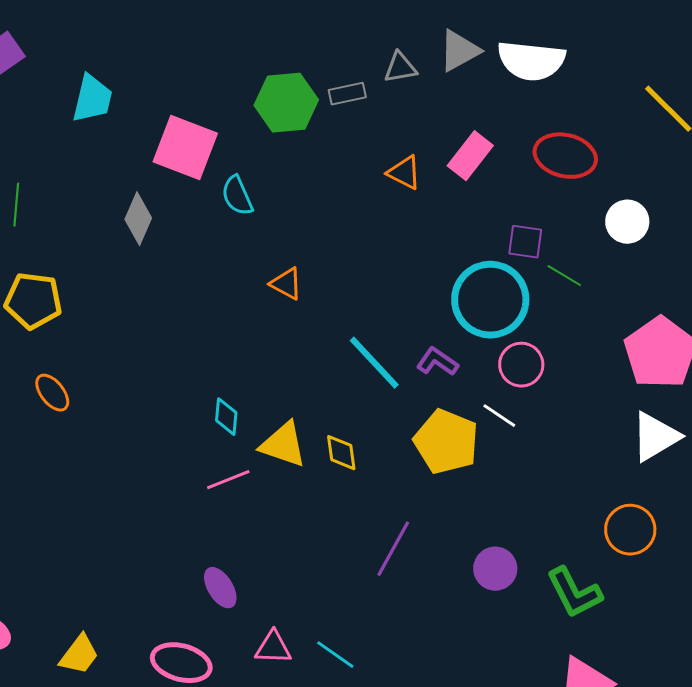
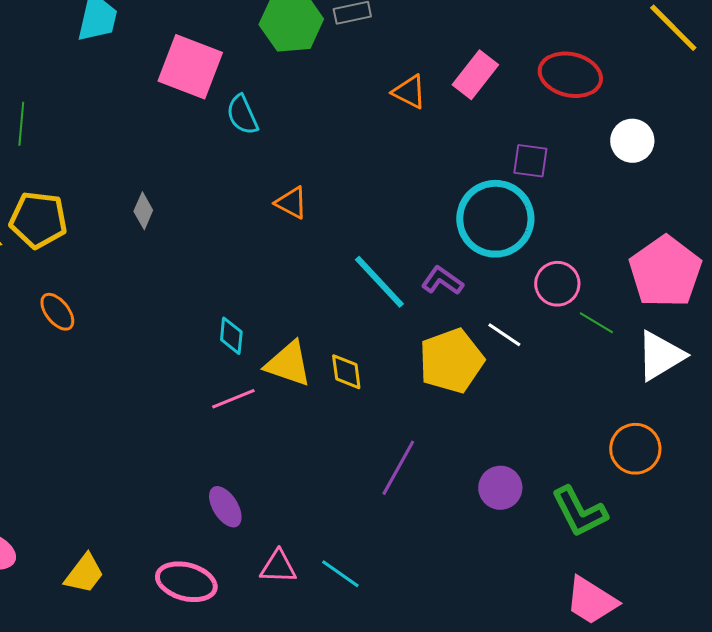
gray diamond: (138, 219) -> (143, 211), moved, size x0.7
green line: (564, 276) -> (596, 323), moved
pink circle: (521, 365) -> (557, 284), moved
yellow pentagon: (446, 442) -> (451, 361), turned 30

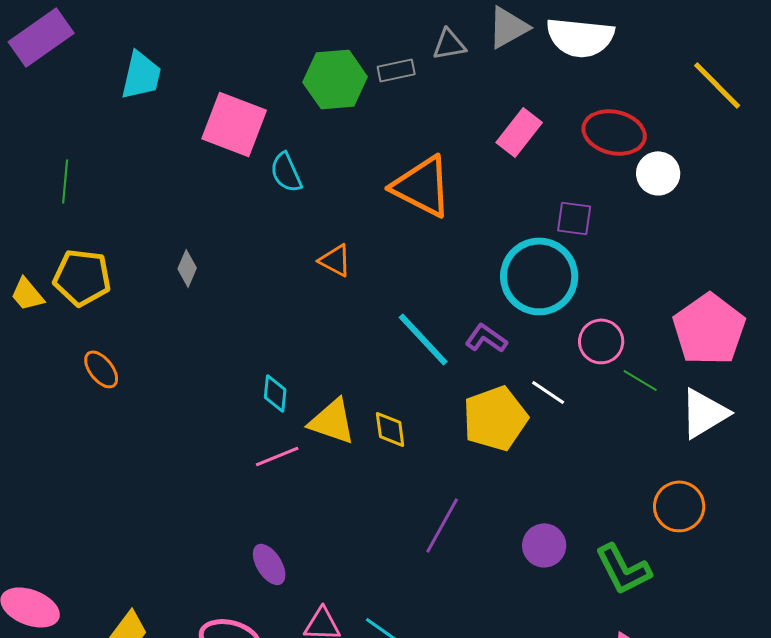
orange triangle: (409, 92) -> (422, 186), moved, size x1.8
white circle: (632, 141) -> (658, 173), moved

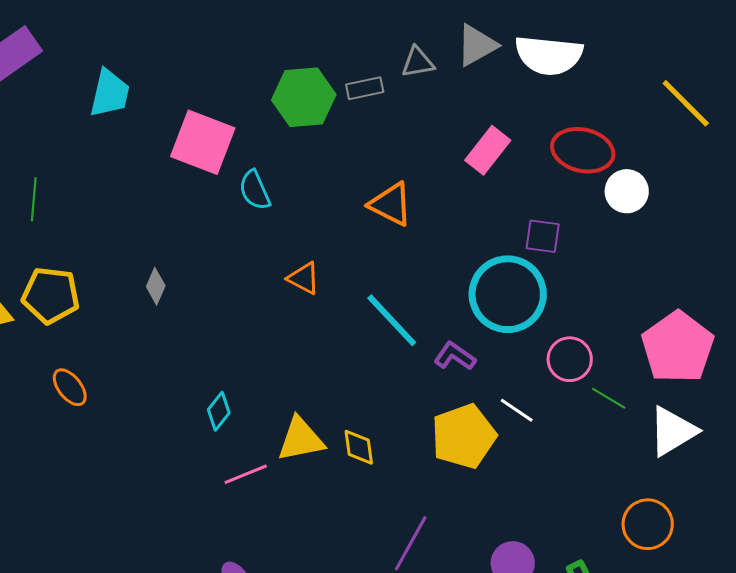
orange triangle: (422, 186) -> (391, 204), size x0.7
cyan line: (423, 339) -> (392, 320), moved
cyan diamond: (275, 393) -> (219, 411), moved, turned 33
yellow triangle: (332, 421) -> (301, 439), turned -30

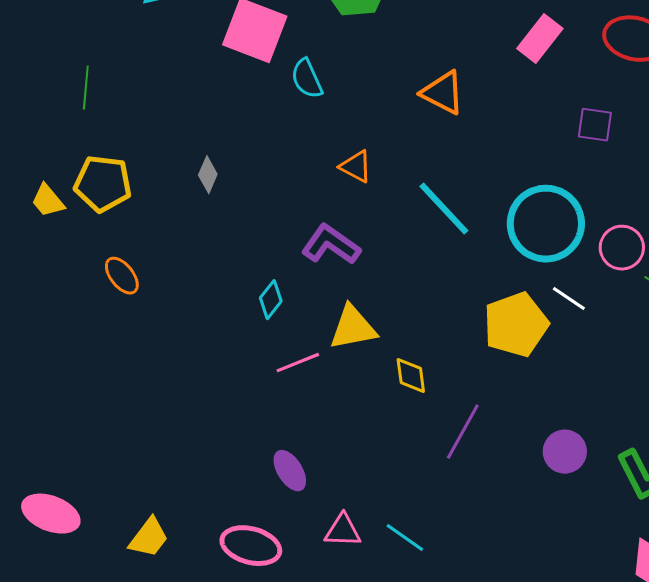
cyan circle: (508, 294) -> (546, 224), moved
purple L-shape: (455, 356) -> (331, 245), moved, size x1.4
yellow diamond: (359, 447) -> (411, 376), moved

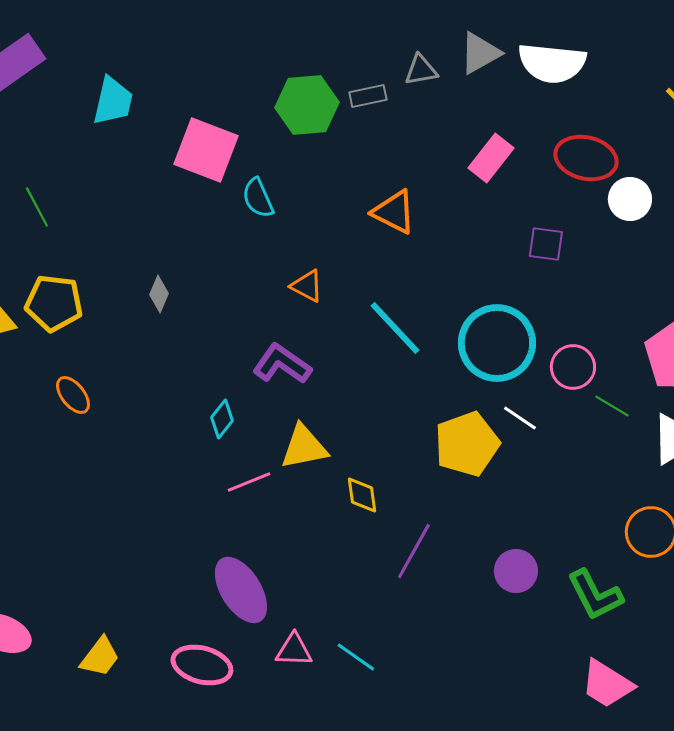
green line: (86, 88) -> (37, 207), turned -33
purple ellipse: (290, 471) -> (241, 590), size x1.6

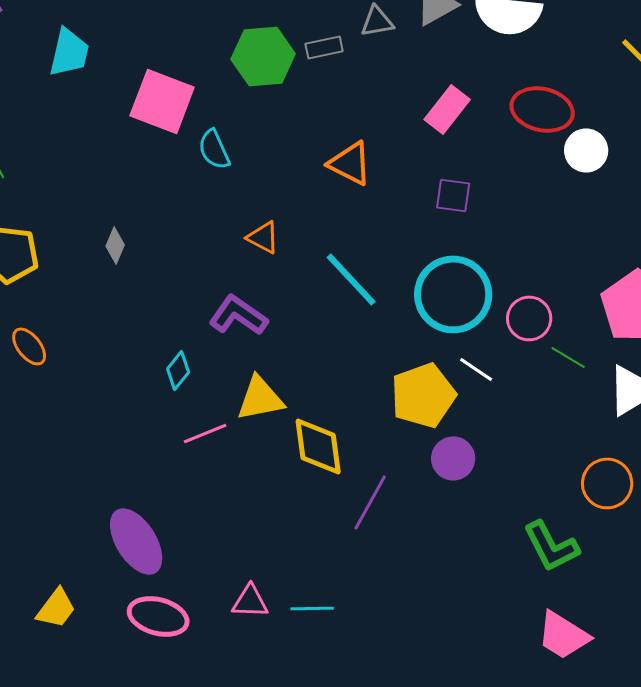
purple square: (546, 244) -> (453, 195), moved
yellow diamond: (362, 495) -> (318, 446), size x1.6
purple circle: (516, 571) -> (453, 458), moved
purple ellipse: (241, 590) -> (136, 541), moved
cyan line: (356, 657) -> (312, 608), turned -36

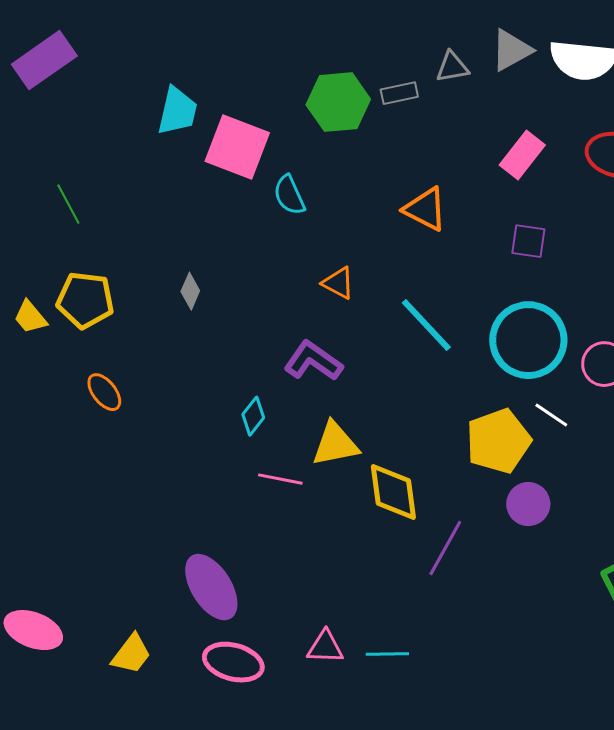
cyan trapezoid: (69, 52) -> (177, 111), moved
pink line: (205, 433) -> (280, 479), turned 33

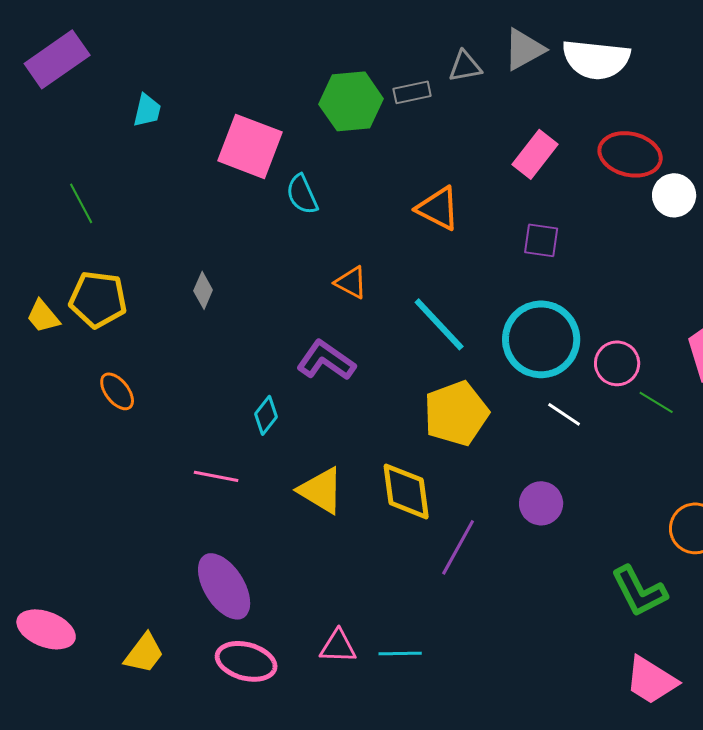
cyan trapezoid: (177, 111) -> (147, 110), moved, size x0.7
yellow pentagon: (498, 441) -> (456, 413), moved
yellow triangle: (335, 444) -> (321, 490), moved, turned 42
pink line: (280, 479) -> (216, 476), moved

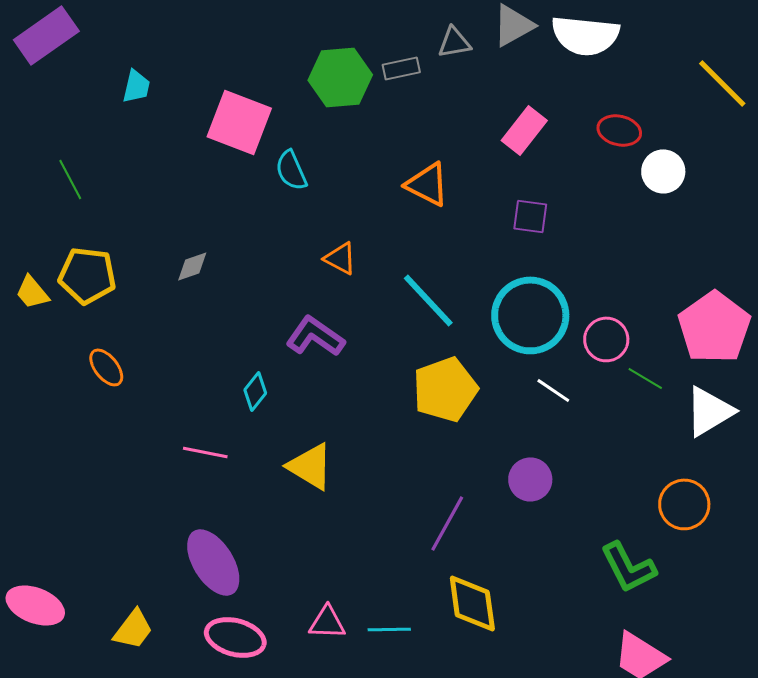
red ellipse: (630, 154) -> (619, 130), size x0.7
gray diamond: (203, 290) -> (192, 266), turned 48
yellow diamond: (406, 491) -> (472, 603), moved

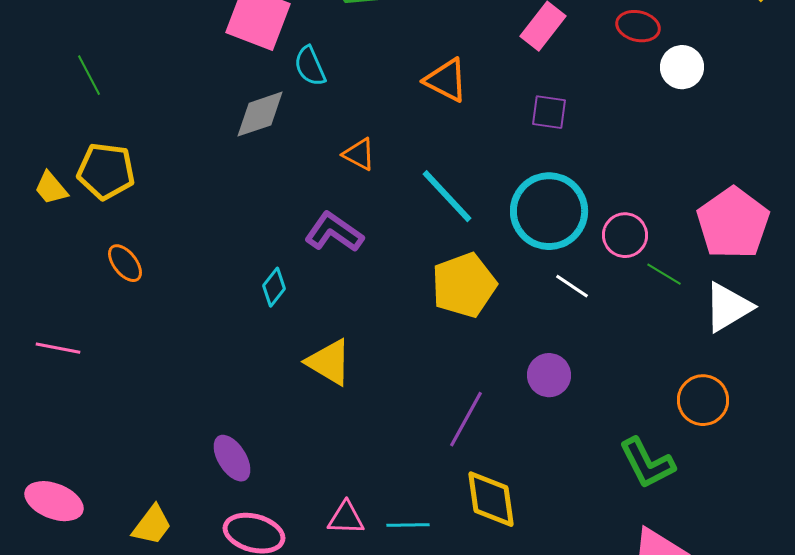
gray diamond: (192, 266) -> (260, 114), moved, size x1.6
pink line: (205, 452) -> (58, 348), moved
purple ellipse: (213, 562) -> (232, 458), size x0.7

